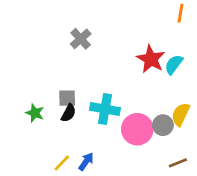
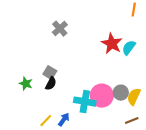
gray square: (67, 98) -> (50, 73), turned 32
cyan cross: (105, 109) -> (85, 102), moved
yellow semicircle: (180, 114) -> (134, 97), moved

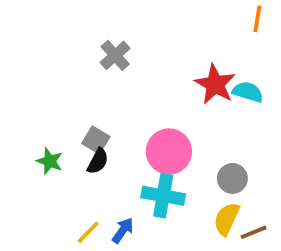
cyan semicircle: (129, 48) -> (248, 92), turned 70
pink circle: (102, 96) -> (169, 152), moved
yellow semicircle: (134, 97) -> (227, 219), moved

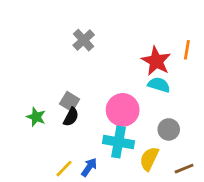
orange line: (257, 19) -> (187, 50), moved
cyan semicircle: (248, 92) -> (159, 85), moved
yellow semicircle: (227, 219) -> (149, 159), moved

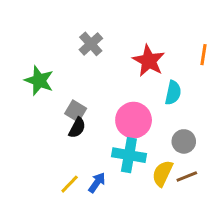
red star: (156, 61) -> (149, 61), moved
cyan semicircle: (159, 85) -> (173, 93), turned 85
green star: (36, 117) -> (39, 81), moved, size x1.4
brown line: (184, 169) -> (187, 176), moved

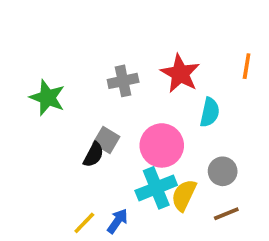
gray cross: (91, 44) -> (123, 81), moved, turned 30
gray square: (76, 111) -> (106, 140), moved
cyan cross: (129, 155) -> (156, 188), turned -32
yellow semicircle: (162, 173) -> (184, 195), moved

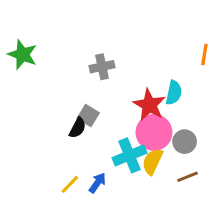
red star: (180, 74) -> (149, 105), moved
green star: (47, 98) -> (22, 54), moved
pink circle: (162, 145) -> (154, 132), moved

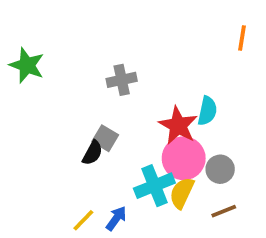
orange line: (204, 54) -> (242, 38), moved

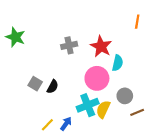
red star: (178, 125) -> (101, 46), moved
gray square: (105, 138) -> (35, 84), moved
pink circle: (184, 158) -> (97, 78), moved
brown line: (224, 211) -> (137, 112), moved

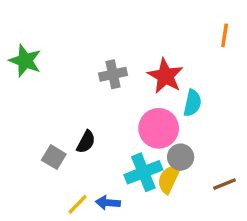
gray square: (35, 84) -> (54, 157), moved
gray circle: (125, 96) -> (181, 157), moved
blue arrow: (66, 124) -> (108, 203), turned -120

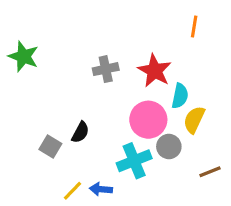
orange line: (225, 35) -> (194, 26), moved
yellow semicircle: (169, 179) -> (194, 120), moved

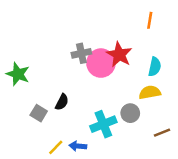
green star: (24, 56) -> (18, 74), moved
cyan semicircle: (180, 96) -> (155, 67), moved
pink circle: (148, 120) -> (101, 63), moved
yellow semicircle: (194, 120) -> (150, 92), turned 55

